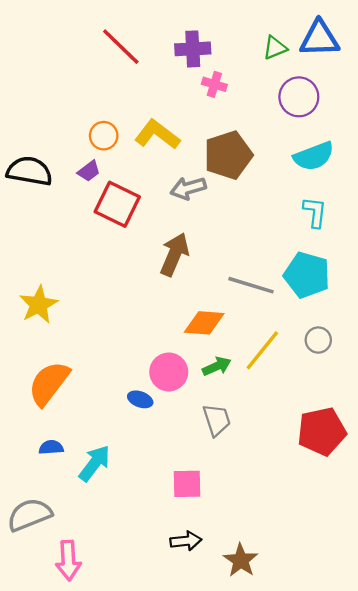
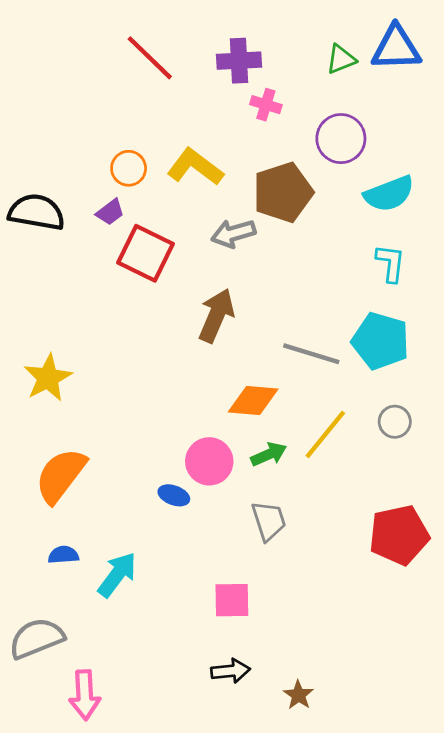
purple circle: (299, 97) -> (341, 139), moved
brown star: (241, 560) -> (298, 695), size x0.7

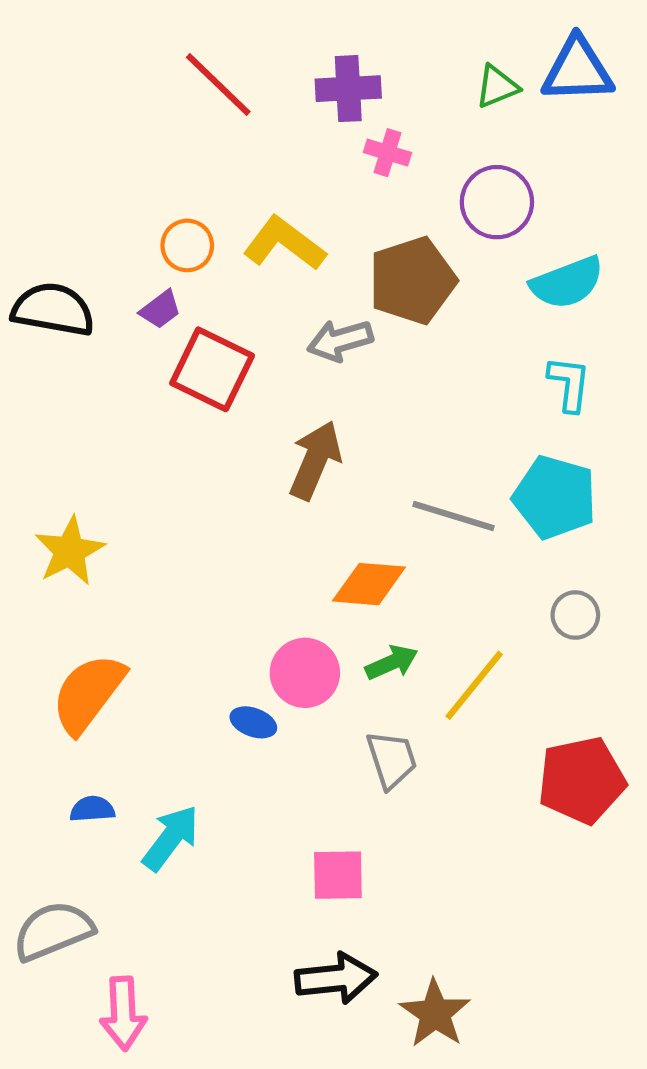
yellow line: (325, 434) -> (474, 685), moved
black arrow: (230, 671) -> (336, 978), size x1.4
brown star: (298, 695) -> (435, 1013), size x1.6

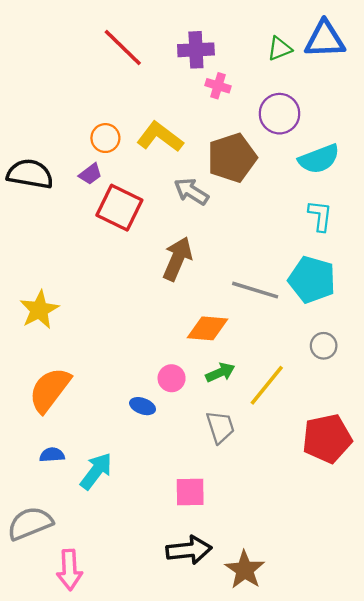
gray arrow: (340, 340) -> (191, 191), turned 48
pink circle: (305, 673) -> (172, 378), size x0.7

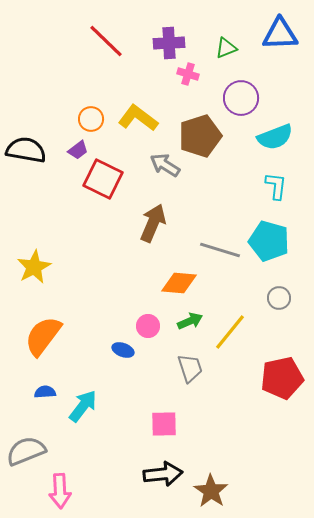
green triangle: (279, 49) -> (226, 48), moved

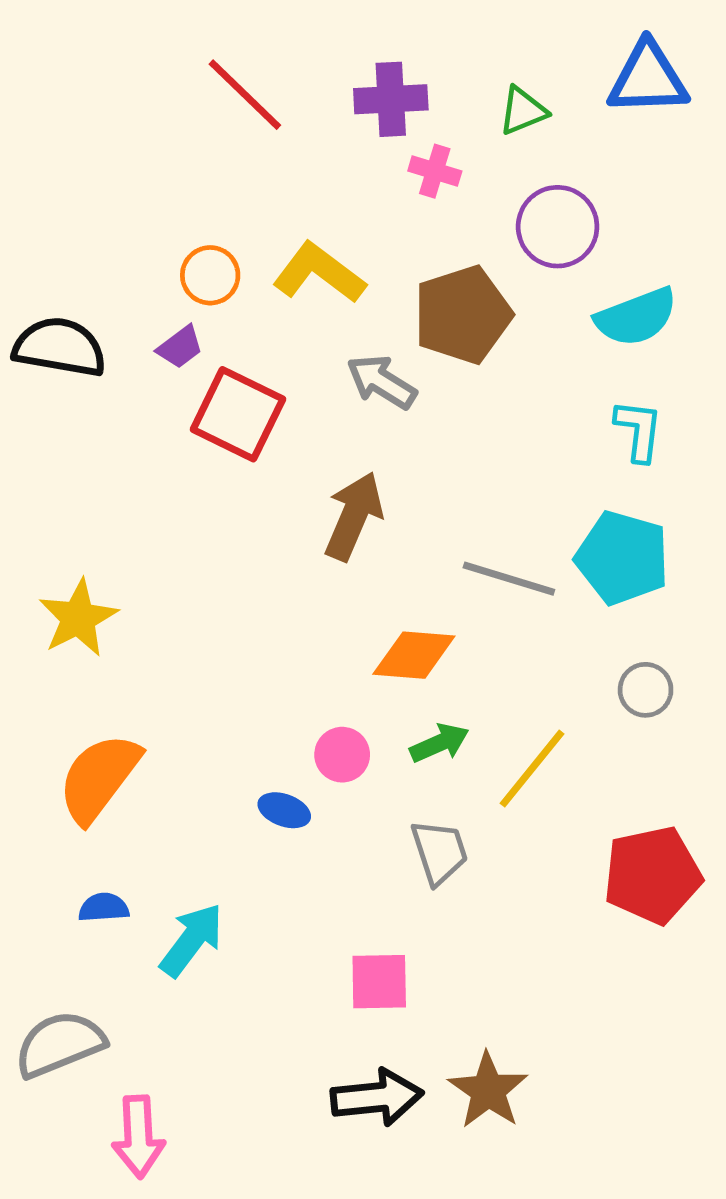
brown star: (211, 491) -> (488, 1090), moved

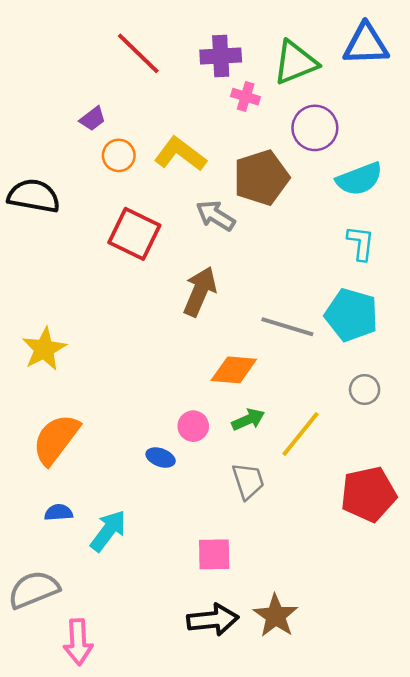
green triangle: (523, 111) -> (295, 63), size x1.6
purple trapezoid: (180, 347) -> (93, 119), moved

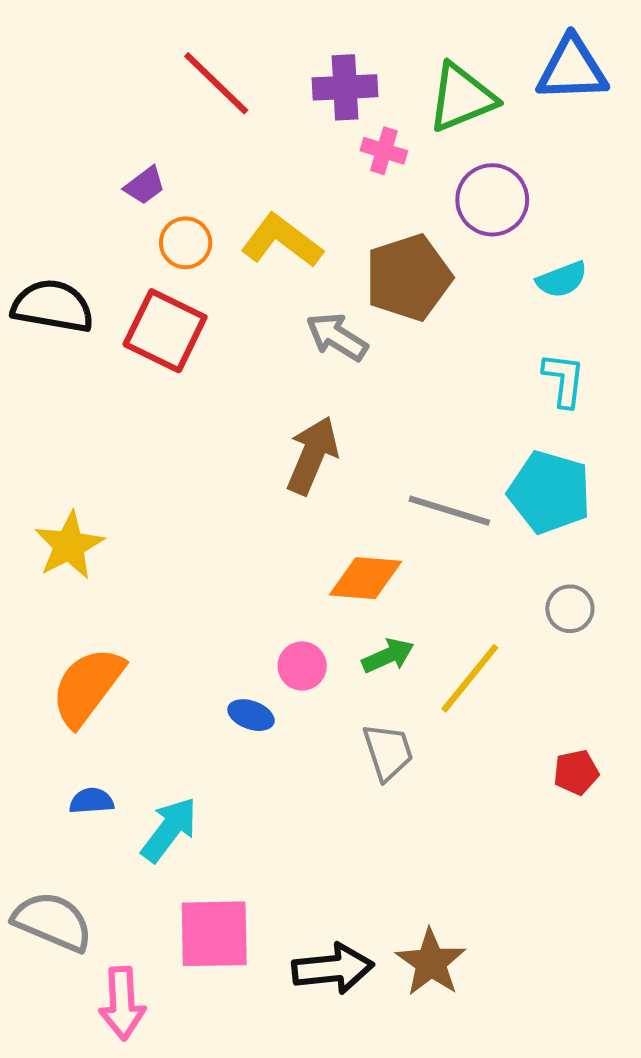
cyan semicircle: (359, 179) -> (562, 280), size x0.7
red square: (134, 234) -> (165, 331), moved
red pentagon: (368, 494) -> (576, 772), size x0.5
pink square: (214, 554) -> (214, 934), moved, size x1.4
gray semicircle: (34, 590) -> (53, 922), turned 45

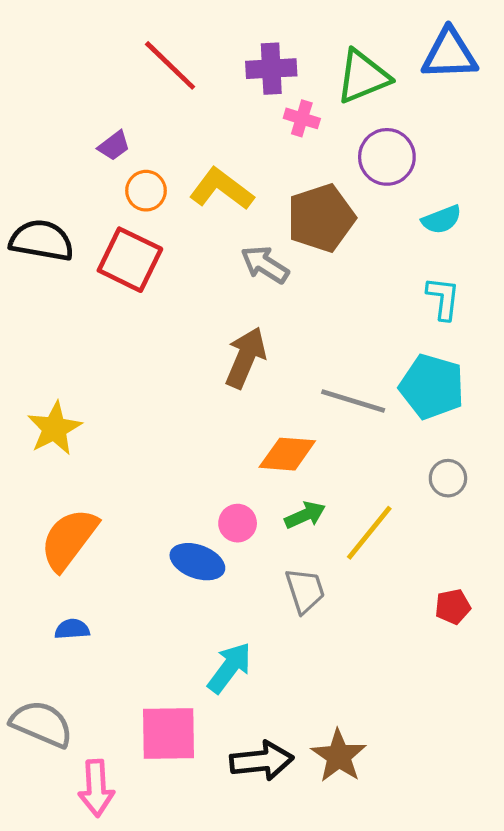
blue ellipse: (251, 715) -> (197, 562), size x1.5
cyan arrow: (169, 830) -> (230, 668), moved

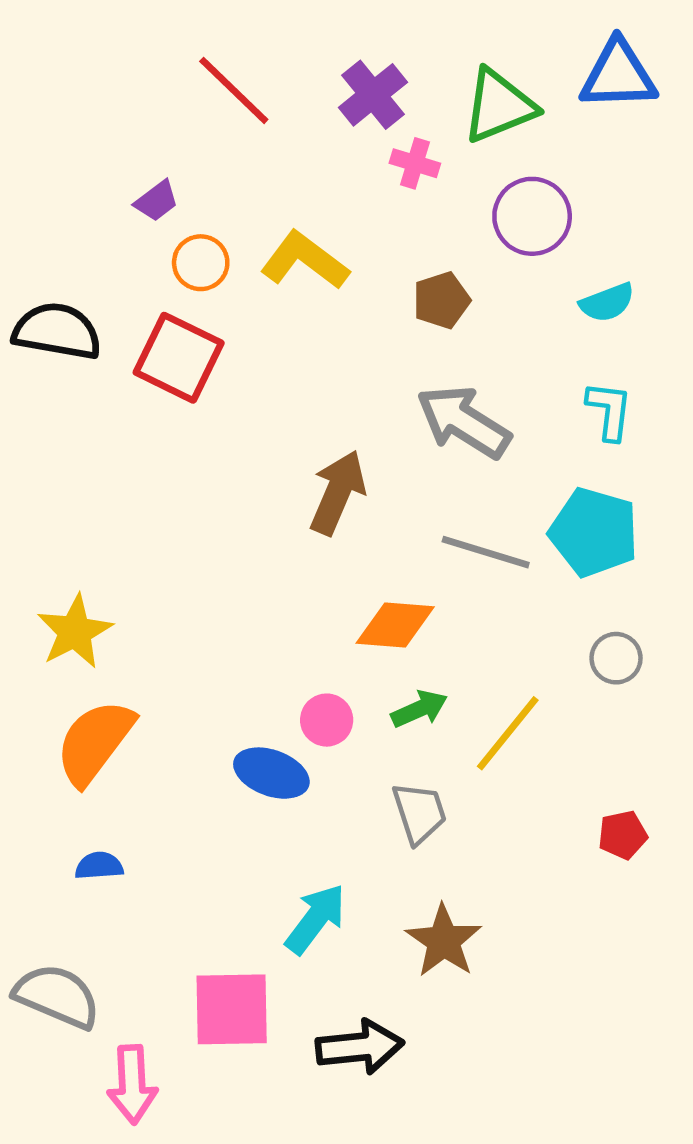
purple cross: (271, 69) -> (373, 95), turned -36
brown pentagon: (321, 218) -> (441, 300), size x0.6
gray arrow: (265, 265) -> (464, 422), moved, size x1.4
yellow star: (54, 428) -> (75, 632), moved
brown star: (339, 756) -> (444, 941), moved

